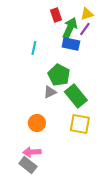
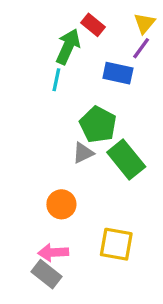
yellow triangle: (87, 14) -> (144, 23), turned -32
red rectangle: (56, 15) -> (93, 25), turned -32
green arrow: (70, 28) -> (68, 47), moved
yellow square: (80, 124) -> (116, 244), moved

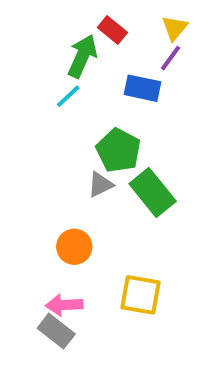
cyan line: (56, 80) -> (68, 96), turned 35

